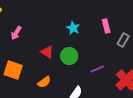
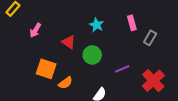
red triangle: (47, 52) -> (69, 42), moved
orange square: (13, 70) -> (46, 69), moved

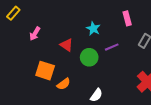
pink rectangle: (132, 23) -> (127, 18), moved
purple line: (122, 69) -> (112, 47), moved

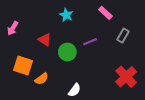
pink rectangle: (127, 18) -> (105, 13), turned -32
cyan star: (93, 29) -> (66, 15), moved

